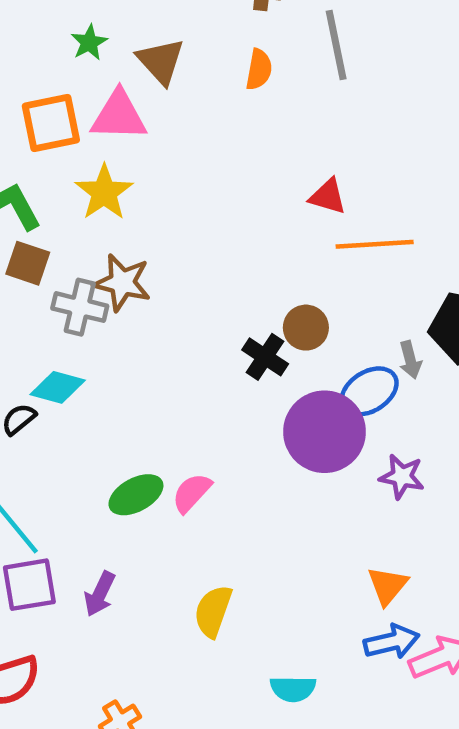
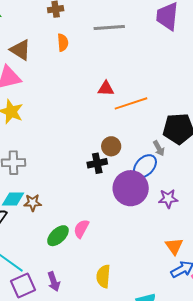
gray line: (336, 45) -> (109, 28), moved, turned -68
brown star: (122, 283) -> (33, 203), moved, size x0.7
black cross: (265, 357) -> (97, 163), turned -30
purple arrow: (100, 594) -> (54, 282), turned -30

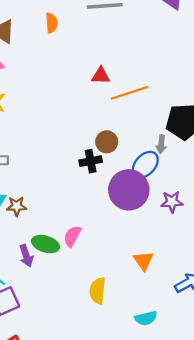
gray arrow: (159, 148) -> (161, 144), turned 35
green ellipse: (58, 236) -> (46, 244), turned 60
orange triangle: (174, 246) -> (143, 261), moved
purple arrow: (54, 282) -> (26, 256), moved

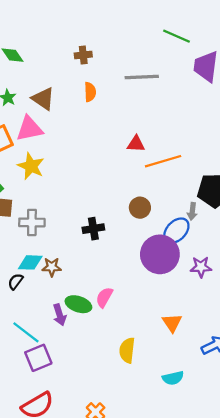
black cross: (91, 161) -> (93, 229), moved

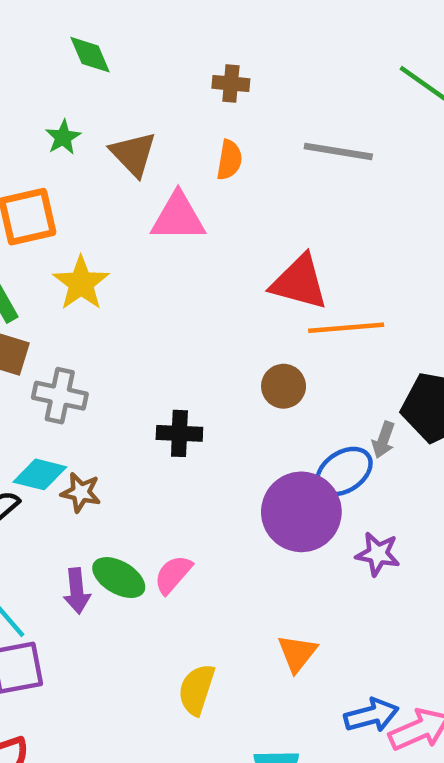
pink triangle: (30, 129) -> (178, 217), moved
red triangle: (136, 144) -> (299, 282), size x1.6
brown circle: (140, 208) -> (284, 386), moved

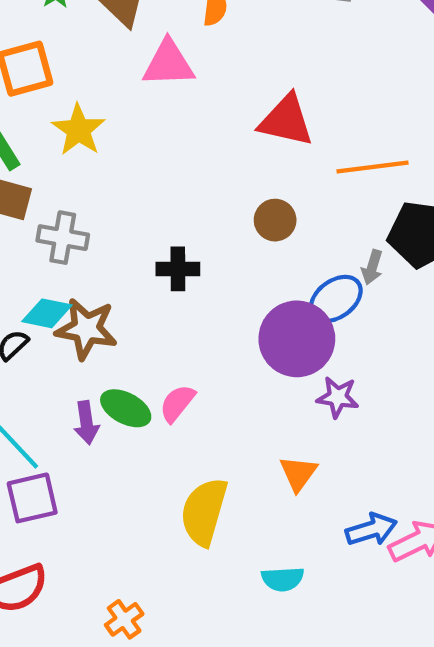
orange line: (346, 328) -> (373, 167), moved
brown star: (81, 492) -> (86, 329), size x1.6
purple star: (378, 554) -> (338, 397), moved
yellow semicircle: (197, 689) -> (204, 512), size x1.4

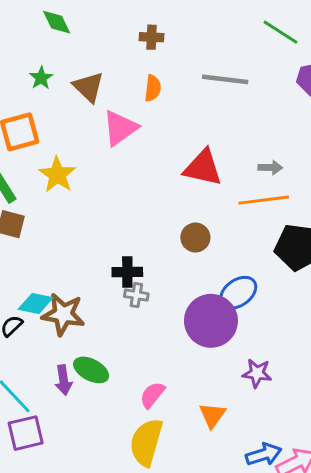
pink triangle: (168, 63) -> (120, 128), turned -33
gray cross: (63, 238) -> (136, 295), moved, size x0.7
gray arrow: (372, 267) -> (270, 168), moved, turned -105
purple star: (338, 397) -> (257, 373), moved
pink semicircle: (177, 403) -> (152, 395), moved

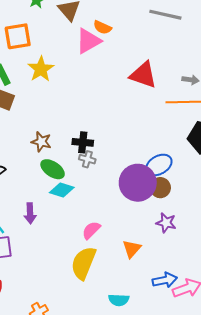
orange semicircle: (153, 88) -> (102, 27), moved, turned 102
brown circle: (195, 238) -> (160, 188), moved
cyan diamond: (36, 303) -> (62, 190), moved
brown star: (63, 314) -> (41, 142), moved, size x0.7
green ellipse: (91, 370) -> (53, 169), moved

